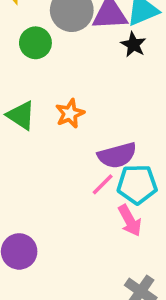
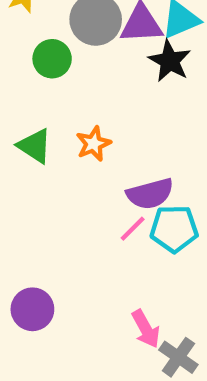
black star: (133, 45) -> (170, 61), size x1.4
pink arrow: (130, 221) -> (146, 329), moved

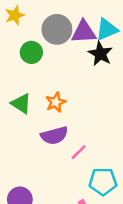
purple semicircle: (150, 194) -> (54, 135), moved
cyan pentagon: (174, 229) -> (103, 181), moved

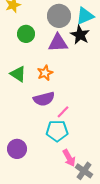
gray circle: (57, 29) -> (59, 16), moved
purple triangle: (84, 32) -> (58, 43), moved
cyan pentagon: (103, 181) -> (57, 131), moved

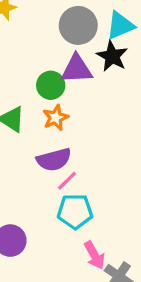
green circle: (26, 34) -> (51, 85), moved
pink line: (63, 112) -> (67, 181), moved

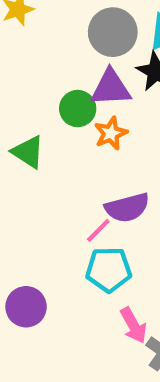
orange star: (56, 118) -> (111, 133), moved
purple semicircle: (54, 160) -> (127, 208), moved

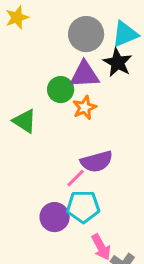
purple circle: (26, 307) -> (55, 217), moved

